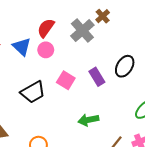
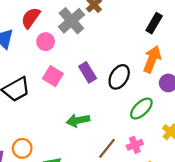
pink circle: (46, 50) -> (46, 42), moved
black ellipse: (125, 66) -> (119, 77), moved

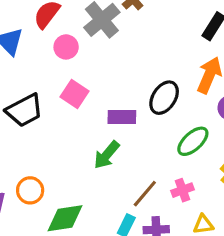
purple rectangle: (88, 72) -> (122, 117), moved, turned -60
green arrow: (78, 120) -> (107, 155), turned -40

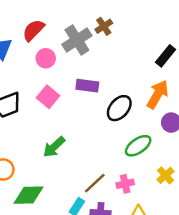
purple rectangle: (122, 117) -> (87, 86), moved
green arrow: (107, 155) -> (54, 147), moved

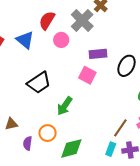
pink square: (48, 97) -> (87, 75), moved
green arrow: (54, 147) -> (65, 106), moved

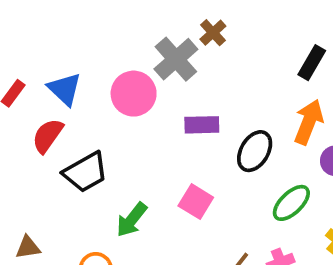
red semicircle: (47, 20) -> (48, 136), moved
pink circle: (61, 40) -> (134, 94), size x1.5
pink square: (87, 75) -> (196, 202), moved

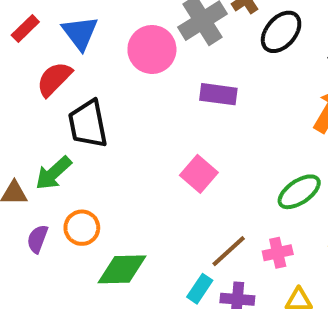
black ellipse: (255, 151) -> (281, 32), moved
black trapezoid: (86, 172) -> (88, 124), turned 99
green arrow: (132, 220) -> (53, 173), moved

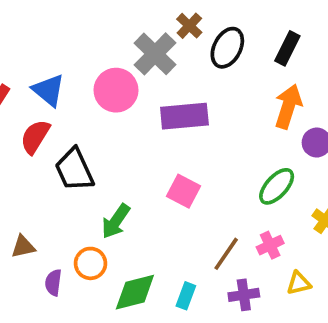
purple rectangle: (218, 94) -> (184, 116), size x1.4
green arrow: (53, 173) -> (116, 221), moved
cyan rectangle: (200, 289) -> (186, 296), moved

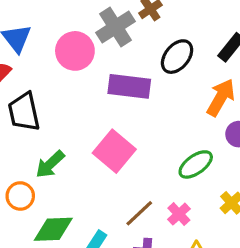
black ellipse: (227, 48) -> (177, 57), moved
pink square: (184, 191) -> (114, 151), size x1.4
pink cross: (270, 245) -> (179, 214), turned -30

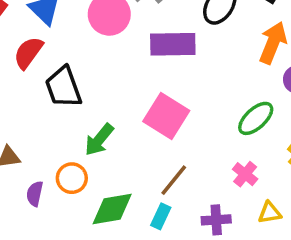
brown line: (139, 213) -> (174, 180), moved

